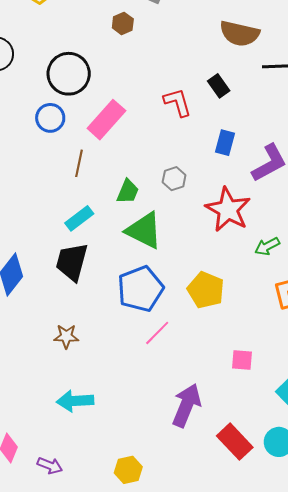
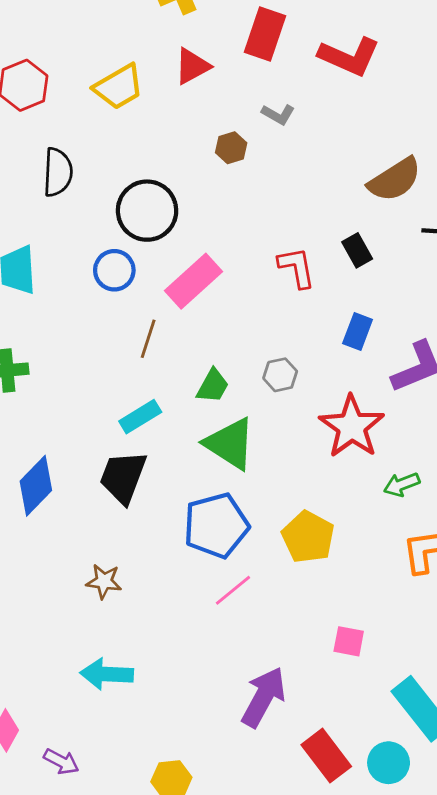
brown semicircle: (240, 34) -> (395, 180), turned -51

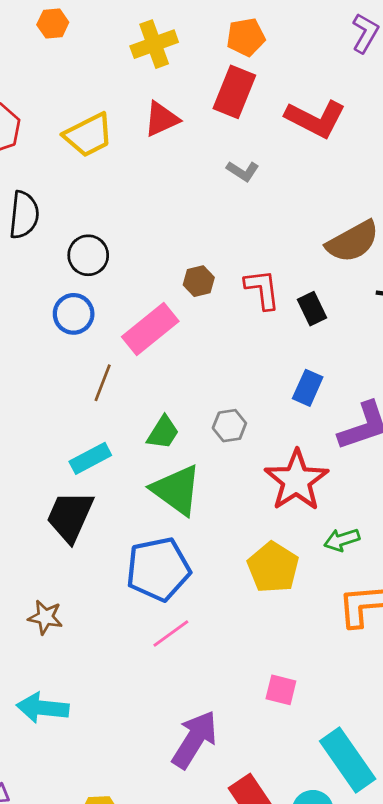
brown hexagon: (231, 148) -> (199, 281), moved
black circle: (147, 211) -> (88, 255), moved, size x0.7
red L-shape: (297, 267) -> (262, 289), moved
yellow pentagon: (308, 537) -> (273, 567), moved

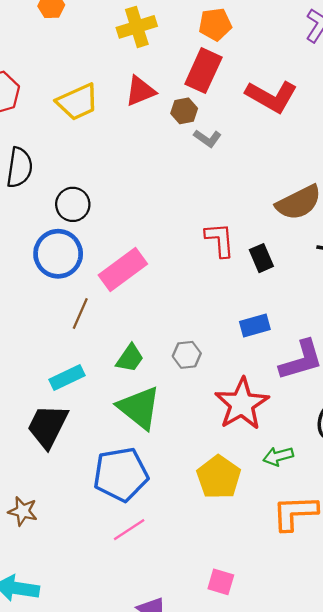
brown hexagon: (199, 281) -> (184, 111), moved
blue circle: (74, 314) -> (58, 254), size x1.4
blue rectangle: (308, 388) -> (255, 325), turned 48

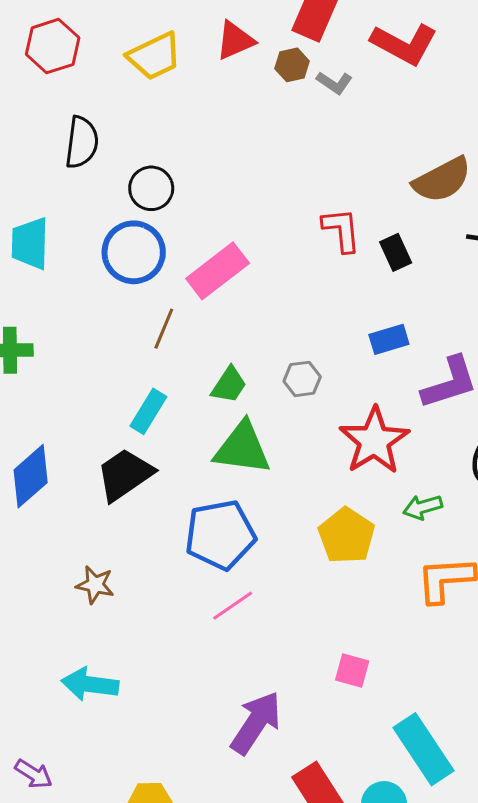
gray L-shape: (208, 138) -> (334, 83), moved
cyan rectangle: (67, 377) -> (148, 411), turned -32
green triangle: (139, 408) -> (242, 448), turned -30
black trapezoid: (48, 426) -> (125, 475), turned 30

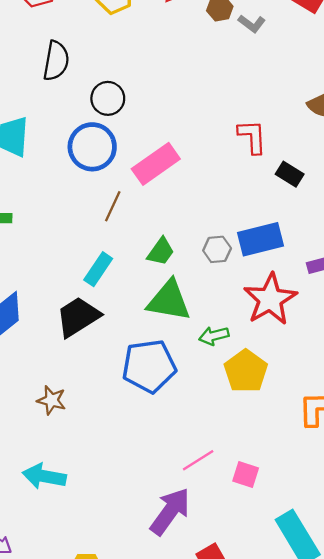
black rectangle: (396, 252) -> (290, 174), moved, turned -36
blue rectangle: (389, 339) -> (260, 239), moved, size x1.5
green arrow: (423, 507) -> (214, 336), moved
pink line: (233, 606) -> (198, 460), moved

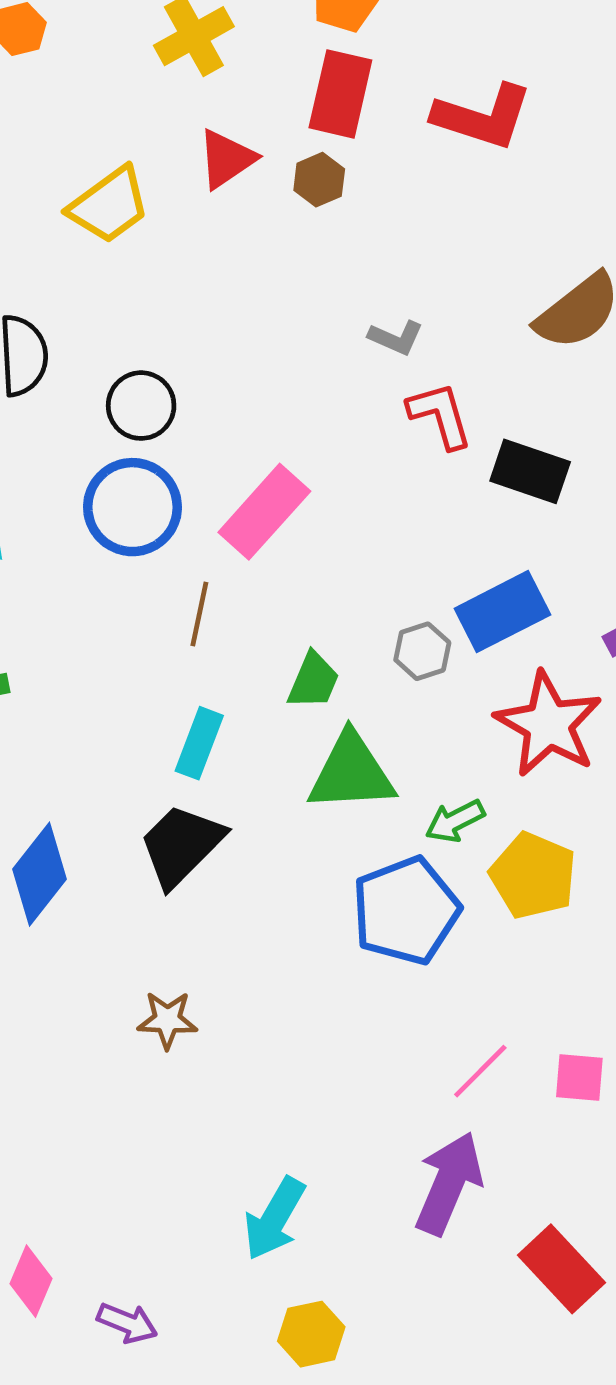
gray L-shape: (252, 24) -> (396, 338), moved
black rectangle: (290, 174) -> (530, 471), size x1.4
blue pentagon: (149, 366) -> (406, 911), moved
cyan arrow: (44, 476) -> (274, 1219), moved, turned -57

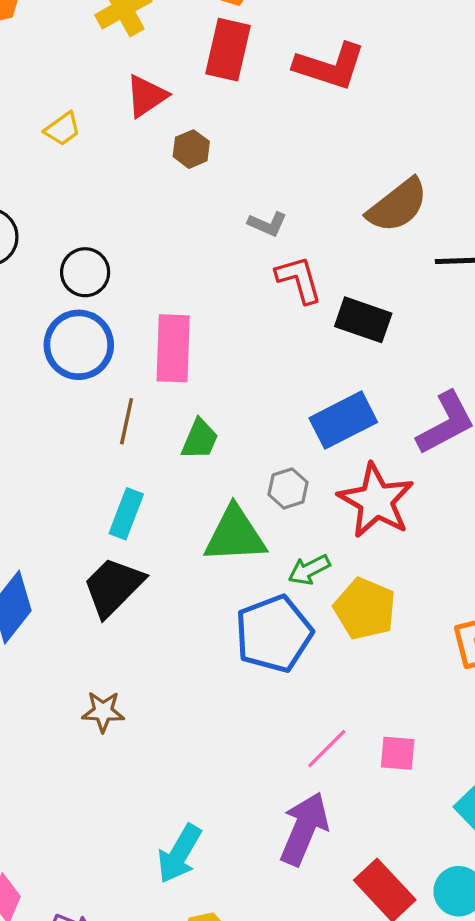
brown hexagon: (319, 180) -> (191, 149), moved
yellow trapezoid: (109, 205) -> (62, 129), size x0.6
pink rectangle: (264, 512) -> (173, 348), turned -40
gray hexagon: (422, 651) -> (288, 488), moved
green trapezoid: (313, 681) -> (200, 439), moved

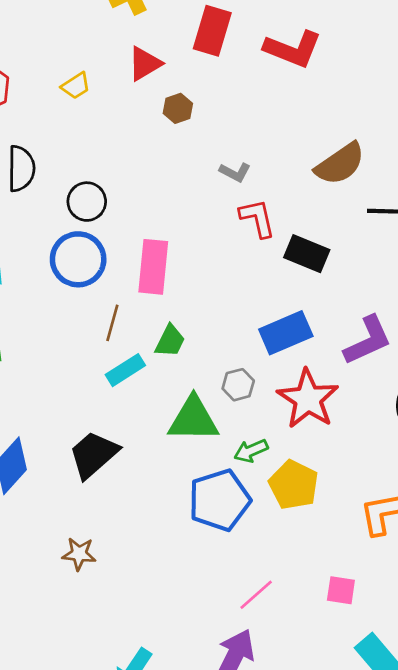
cyan rectangle: (126, 514) -> (125, 370), moved, turned 33
pink square: (398, 753) -> (341, 590), moved

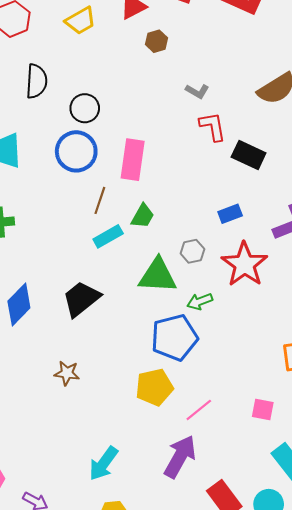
yellow trapezoid: (76, 86) -> (80, 21), size x1.4
blue rectangle: (286, 333) -> (230, 214), size x0.6
yellow pentagon: (294, 485) -> (154, 387), moved, turned 30

